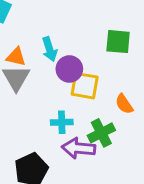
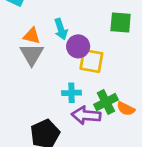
orange semicircle: (124, 104) -> (126, 109), moved, turned -30

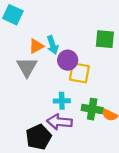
orange triangle: (32, 36) -> (36, 46), moved, turned -42
green cross: (106, 102) -> (92, 109), turned 36
purple arrow: (86, 115) -> (60, 122), moved

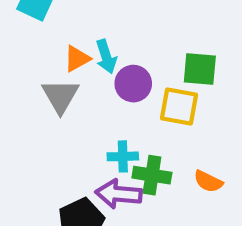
green square: (105, 39) -> (200, 69), moved
yellow square: (79, 73) -> (179, 106), moved
green cross: (92, 109) -> (152, 175), moved

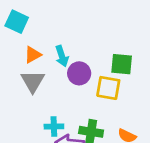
orange triangle: (77, 59) -> (33, 55), moved
cyan cross: (123, 156) -> (54, 127), moved

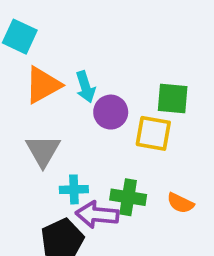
orange triangle: (33, 55) -> (43, 85), size x1.5
gray triangle: (33, 81) -> (43, 151), moved

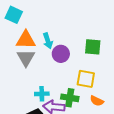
orange triangle: (43, 85) -> (26, 40), turned 30
yellow square: (153, 133) -> (86, 79), moved
gray triangle: (43, 151) -> (26, 58), moved

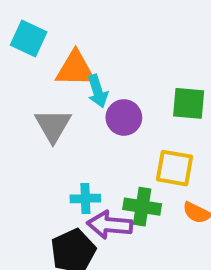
orange triangle: (26, 40) -> (75, 69), moved

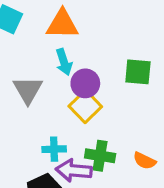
orange triangle: (75, 69) -> (62, 24), moved
yellow square: (175, 168) -> (85, 106), moved, turned 36

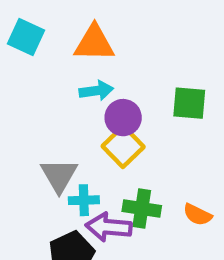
cyan arrow: (64, 62) -> (96, 91), turned -80
gray triangle: (28, 90) -> (59, 175), moved

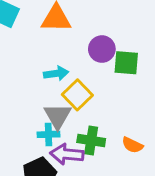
cyan arrow: (96, 91) -> (56, 73), moved
purple circle: (123, 118) -> (102, 49), moved
gray triangle: (59, 175) -> (58, 116), moved

